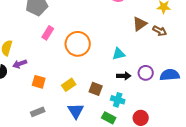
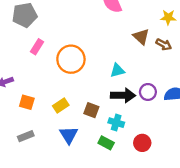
brown triangle: (140, 24) -> (141, 37), turned -42
black arrow: (124, 76) -> (123, 95), size x1.5

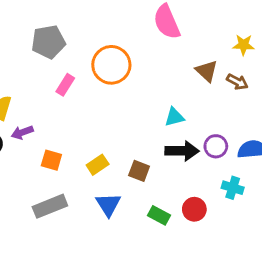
orange circle: (71, 59) -> (111, 65), moved
cyan cross: (116, 123) -> (233, 188), moved
gray rectangle: (26, 136) -> (50, 206), size x1.5
red circle: (142, 143) -> (194, 209), moved

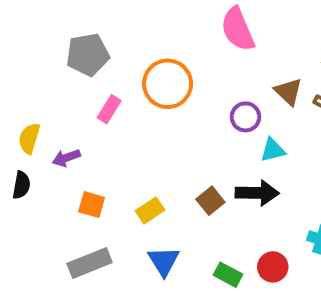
cyan triangle: (174, 117) -> (273, 150), moved
purple arrow: (22, 132) -> (66, 158), moved
purple circle: (216, 146) -> (245, 117), moved
brown square: (139, 171) -> (210, 201), moved, turned 30

